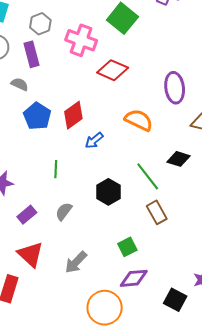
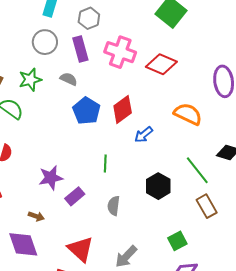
pink cross: (81, 40) -> (120, 52), moved
gray semicircle: (64, 211) -> (114, 206), turned -30
purple rectangle: (27, 215) -> (75, 196), moved

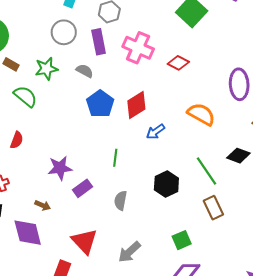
red diamond: (161, 64) -> (178, 63), size x0.7

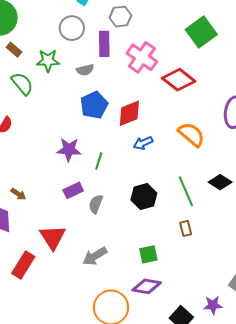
red diamond: (178, 63) -> (179, 80), size x1.5
gray semicircle: (85, 71) -> (85, 70), turned 126
purple star: (60, 168) -> (69, 150), moved
purple rectangle: (82, 188) -> (73, 190), moved
brown rectangle: (213, 208) -> (186, 228), size x0.7

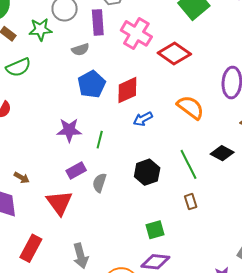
green star: (48, 61) -> (40, 29), moved
green semicircle: (22, 84) -> (18, 67), turned 110
red triangle: (53, 237) -> (59, 203), moved
gray arrow: (95, 256) -> (81, 256), moved, turned -70

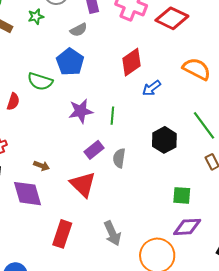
green star: (40, 29) -> (36, 17), size x0.7
green semicircle: (18, 67) -> (40, 81), moved, turned 50
blue pentagon: (92, 84) -> (70, 62), moved
green square: (155, 230) -> (182, 195), turned 30

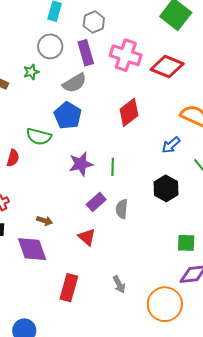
gray semicircle: (79, 30) -> (75, 83), size x1.4
blue arrow: (152, 88) -> (171, 145), moved
red triangle: (83, 184) -> (87, 237), size x0.7
gray arrow: (112, 233) -> (119, 284), size x0.7

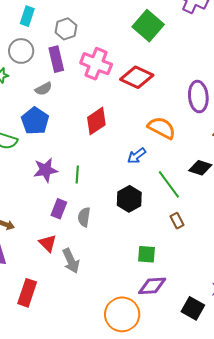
gray semicircle: (75, 83) -> (43, 89), size x0.7
purple rectangle: (96, 202) -> (59, 209), turned -30
gray arrow: (119, 284) -> (71, 261), moved, size x1.4

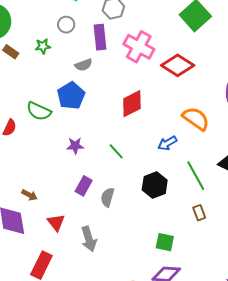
gray circle: (21, 51) -> (66, 25), size x0.7
purple star: (46, 170) -> (75, 146), size x0.7
green line: (77, 175) -> (116, 151), moved, turned -54
red triangle: (48, 243) -> (56, 222), moved

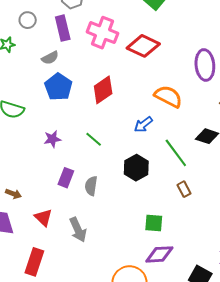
blue pentagon: (71, 96) -> (58, 87), moved

